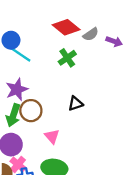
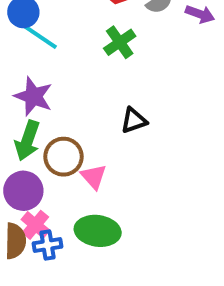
purple star: (17, 89) -> (33, 96), turned -30
brown circle: (31, 111) -> (63, 157), moved

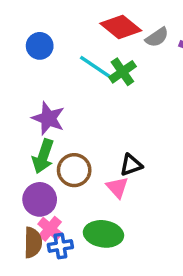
cyan line: (39, 36) -> (95, 67), moved
black triangle: (134, 121) -> (131, 165), moved
pink triangle: (94, 177) -> (117, 187), moved

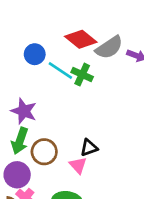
gray semicircle: (157, 37) -> (109, 47), size x1.5
blue circle: (40, 46) -> (35, 54), moved
green cross: (122, 72) -> (82, 75), turned -30

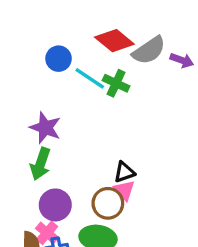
brown circle: (44, 152) -> (108, 203), moved
pink triangle: (78, 165) -> (124, 190), moved
purple circle: (17, 175) -> (55, 205), moved

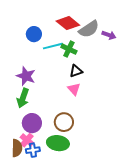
cyan line: (90, 78) -> (53, 46), turned -48
black triangle: (124, 172) -> (76, 71), moved
pink triangle: (124, 190) -> (74, 89), moved

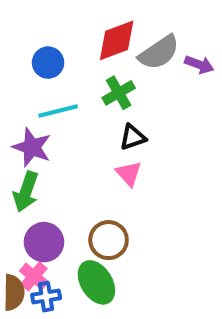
red diamond: (68, 23) -> (117, 40), turned -60
cyan line: (53, 46) -> (58, 111), moved
green cross: (69, 49) -> (119, 93), turned 35
green ellipse: (58, 143) -> (96, 282), turned 50

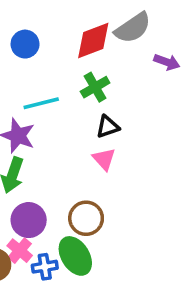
gray semicircle: (159, 52) -> (133, 28), moved
blue circle: (48, 63) -> (25, 44), moved
blue cross: (46, 297) -> (45, 267), moved

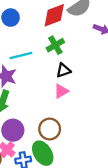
pink triangle: (104, 159) -> (61, 91), turned 42

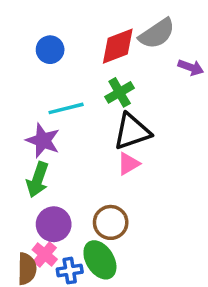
black triangle: (63, 70) -> (132, 132), size x1.6

